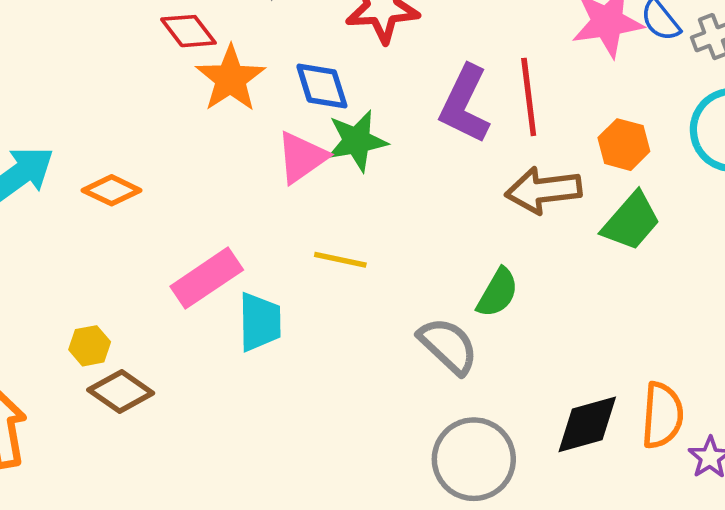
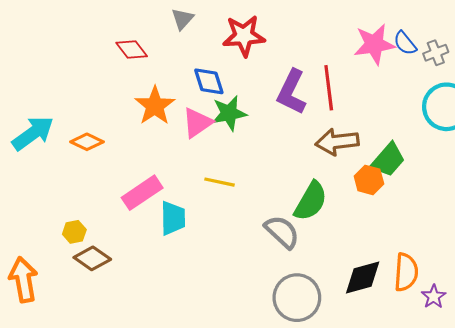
orange star: (230, 79) -> (155, 106), moved
orange hexagon: (624, 145) -> (369, 180), moved
green semicircle: (498, 293) -> (311, 201), size x1.4

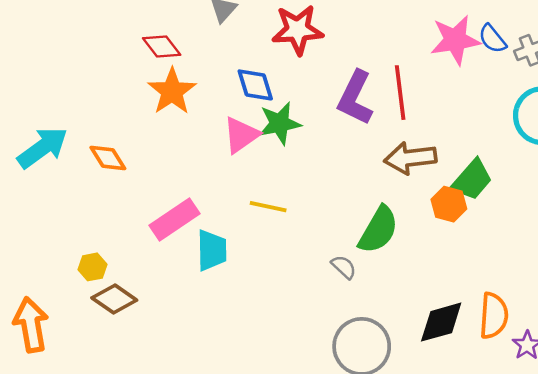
orange star: (155, 106) -> (172, 91), moved
orange diamond: (87, 142) -> (108, 158), turned 32
gray semicircle: (282, 232) -> (344, 267), size x0.6

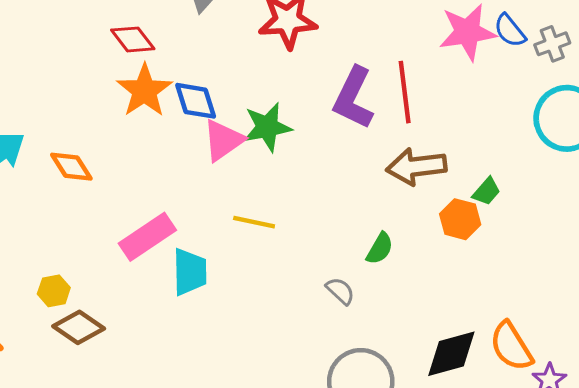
blue diamond: (255, 85) -> (196, 101), moved
green trapezoid: (472, 180) -> (486, 191), size x0.6
green semicircle: (378, 230) -> (380, 248), size x0.6
orange semicircle: (494, 316) -> (511, 346), turned 144

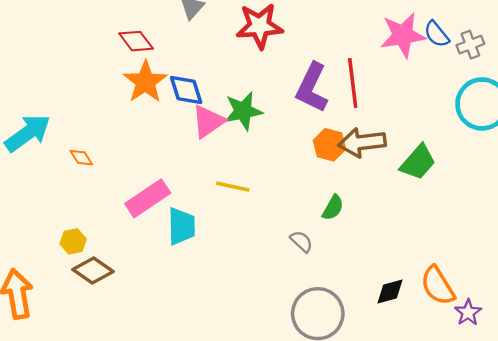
orange diamond: (71, 167) -> (81, 158), moved, size x0.7
green trapezoid: (486, 191) -> (418, 162), size x1.6
orange hexagon: (460, 219) -> (329, 145), moved
black diamond: (451, 354) -> (390, 292), size x0.7

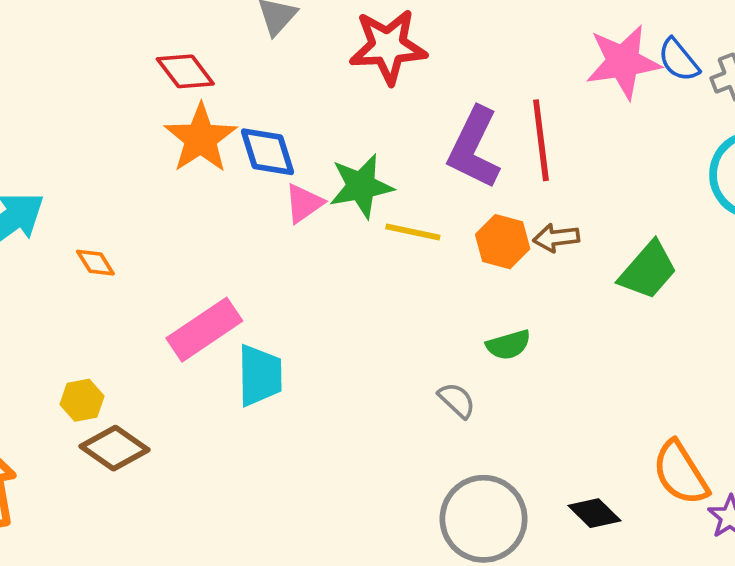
pink triangle: (208, 121) -> (304, 203), size x0.7
brown arrow: (362, 142) -> (556, 238), size x0.6
yellow line: (233, 187) -> (413, 232), moved
green semicircle: (333, 208) -> (508, 345), turned 44
black diamond: (390, 292) -> (594, 513), moved, turned 60

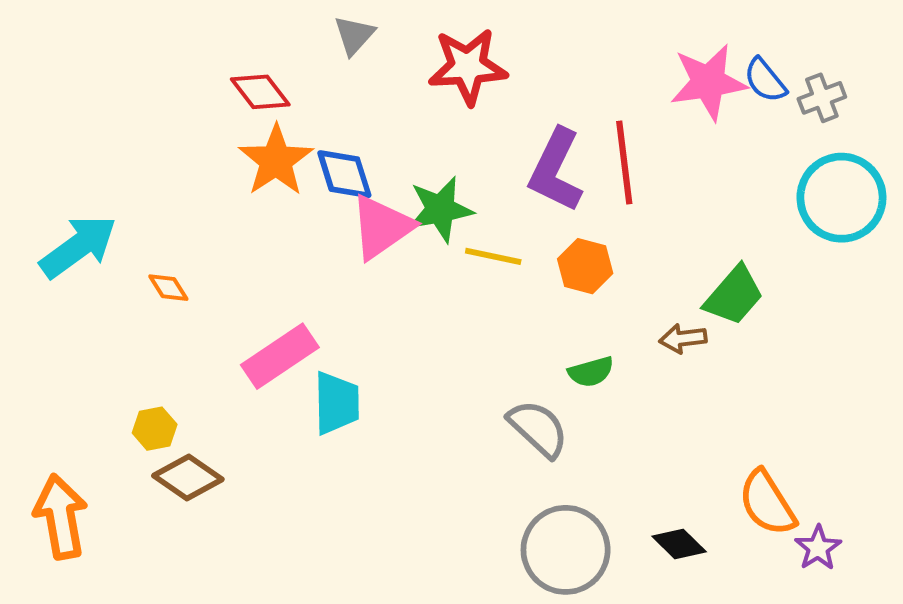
pink triangle: (304, 203) -> (382, 227), size x1.6
brown arrow: (556, 238) -> (683, 339), moved
gray semicircle: (457, 400) -> (538, 429), size x1.6

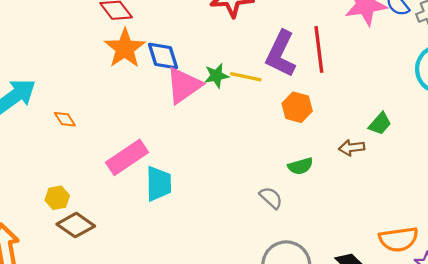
green star: (440, 209) -> (216, 76), size x0.7
yellow line: (493, 256) -> (246, 77), moved
green trapezoid: (734, 295) -> (380, 124), size x0.7
gray semicircle: (538, 429) -> (271, 198), size x0.7
orange semicircle: (767, 503) -> (399, 239), turned -66

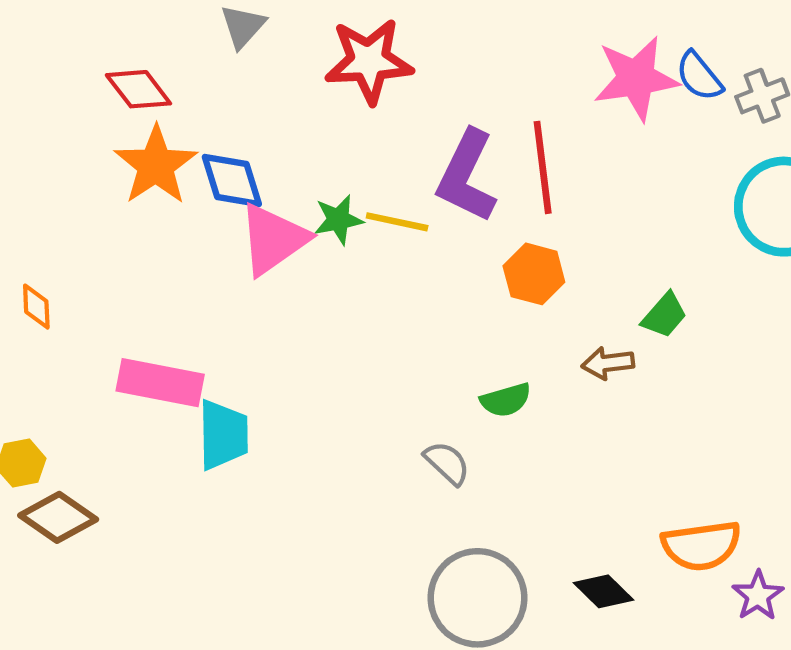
orange hexagon: (297, 107) -> (534, 274), moved
orange diamond: (65, 119) -> (36, 307), turned 30
pink rectangle: (127, 157) -> (160, 383), turned 45

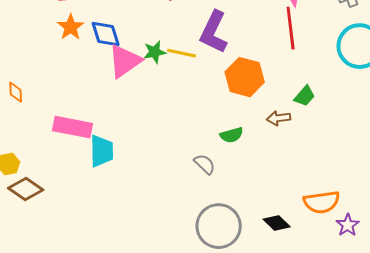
orange star: (156, 165) -> (71, 27), size x0.7
red line: (543, 167) -> (291, 28), moved
orange hexagon: (534, 274) -> (245, 77), size x1.4

